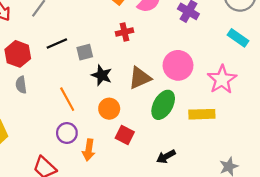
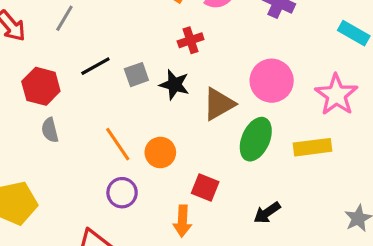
black star: (102, 75) -> (174, 85), moved
orange circle: (109, 109) -> (160, 152), moved
orange arrow: (89, 150) -> (182, 221), moved

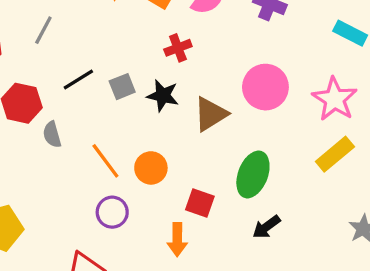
gray semicircle: (50, 130) -> (52, 135), moved
green ellipse: (256, 139) -> (253, 174), moved
yellow rectangle: (312, 147) -> (335, 154), moved, turned -30

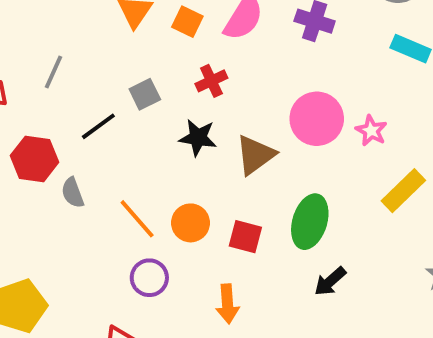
gray square: (122, 87) -> (145, 94), moved
pink star: (335, 99) -> (371, 131), moved, size x0.6
red square: (200, 203) -> (245, 237), moved

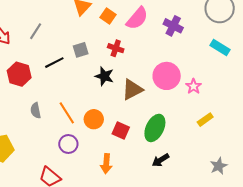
red cross: (211, 81) -> (116, 48), turned 35
yellow rectangle: (403, 191) -> (205, 120), size x0.7
gray semicircle: (73, 193) -> (36, 110), moved

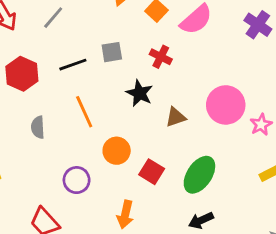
purple cross: (173, 26) -> (258, 25), moved
brown triangle: (132, 90) -> (176, 117), size x0.7
orange line: (67, 113) -> (84, 112), moved

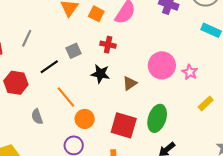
orange circle: (117, 151) -> (85, 119), moved
red square: (152, 172) -> (124, 125), size x1.5

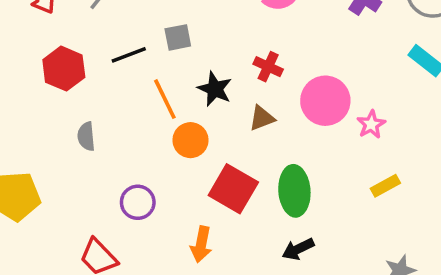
red cross: (108, 45) -> (268, 67), moved
orange line: (66, 97) -> (165, 99), moved
green ellipse: (157, 118) -> (294, 191), turned -36
orange circle: (85, 119) -> (190, 140), moved

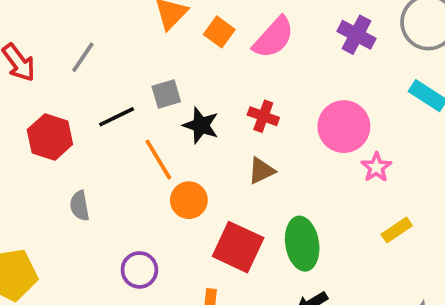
black star: (215, 89) -> (201, 125), moved
pink circle: (325, 101) -> (344, 127), moved

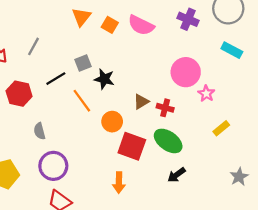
pink semicircle: (274, 38) -> (141, 25), turned 80
red cross: (263, 116) -> (165, 108), moved
orange circle: (189, 200) -> (112, 122), moved
green ellipse: (302, 244) -> (168, 141), turned -40
purple circle: (139, 270) -> (53, 166), moved, size x1.4

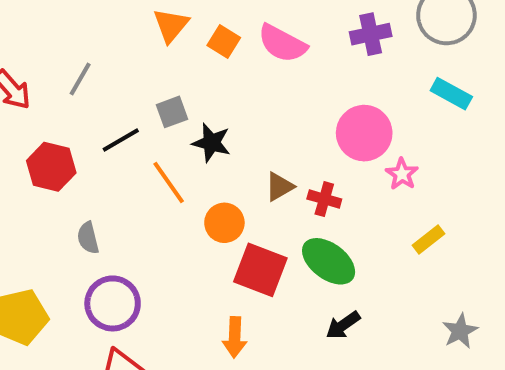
purple cross: (188, 19) -> (371, 34), turned -36

